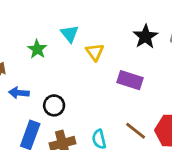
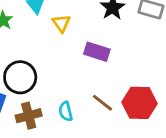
black circle: (54, 105) -> (20, 77), size x1.5

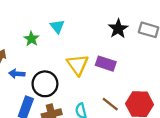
yellow triangle: (61, 23) -> (78, 65), moved, size x1.5

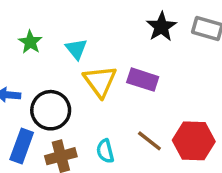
cyan triangle: (57, 26) -> (76, 49), moved

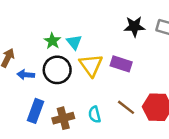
black star: (161, 27) -> (134, 26), turned 30
green star: (30, 42) -> (52, 41), moved
black circle: (51, 110) -> (57, 70), moved

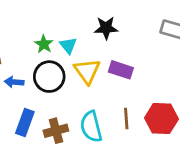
black star: (134, 26) -> (106, 28), moved
brown line: (126, 107) -> (126, 119), turned 48
cyan semicircle: (95, 115) -> (91, 127), size x1.6

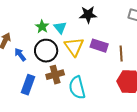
blue arrow: (14, 82) -> (20, 55), turned 48
brown line: (126, 119) -> (121, 54), moved
brown cross: (56, 131) -> (55, 75), moved

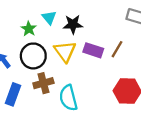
black star: (88, 15) -> (73, 24), moved
cyan triangle: (60, 28) -> (49, 18), moved
brown line: (121, 54) -> (117, 49), moved, turned 35

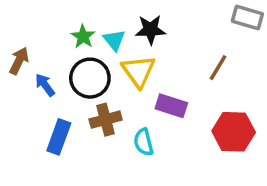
cyan triangle: (49, 18) -> (114, 40), moved
purple rectangle: (93, 50) -> (171, 106), moved
cyan semicircle: (68, 98) -> (144, 142), size x0.7

